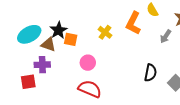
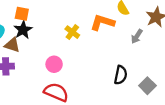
orange L-shape: (133, 23) -> (102, 22), turned 80
orange square: (71, 39) -> (22, 14), moved

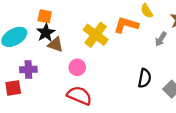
yellow cross: (72, 32) -> (96, 35), size x1.6
brown triangle: (12, 45) -> (56, 45), moved

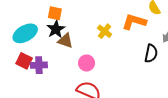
yellow cross: (96, 35) -> (105, 31), size x0.6
black semicircle: (145, 78) -> (151, 53), moved
red square: (13, 88) -> (24, 61), moved, turned 35

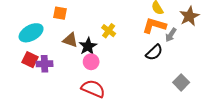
orange L-shape: (134, 22) -> (154, 26), moved
black star: (56, 29) -> (88, 46), moved
black semicircle: (151, 53) -> (154, 52), turned 36

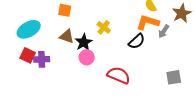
orange square: (60, 13) -> (65, 10), moved
black semicircle: (154, 52) -> (137, 41), moved
gray square: (181, 82) -> (174, 77), turned 35
red semicircle: (93, 89) -> (119, 75), moved

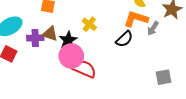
pink circle: (87, 57) -> (71, 56), size x1.5
purple cross: (42, 59) -> (35, 38), moved
red semicircle: (119, 75) -> (84, 69), moved

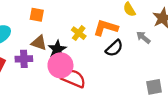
orange L-shape: (136, 19) -> (106, 28), moved
gray arrow: (153, 28) -> (143, 37), turned 96
purple cross: (35, 38) -> (24, 59), moved

